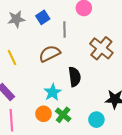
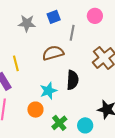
gray star: (16, 19) -> (27, 23), moved
yellow line: (12, 58) -> (16, 63), moved
green cross: (63, 115) -> (59, 123), moved

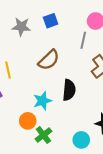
gray line: (72, 33) -> (83, 40), moved
brown semicircle: (53, 53) -> (49, 60), turned 150
green cross: (59, 123) -> (43, 135), moved

